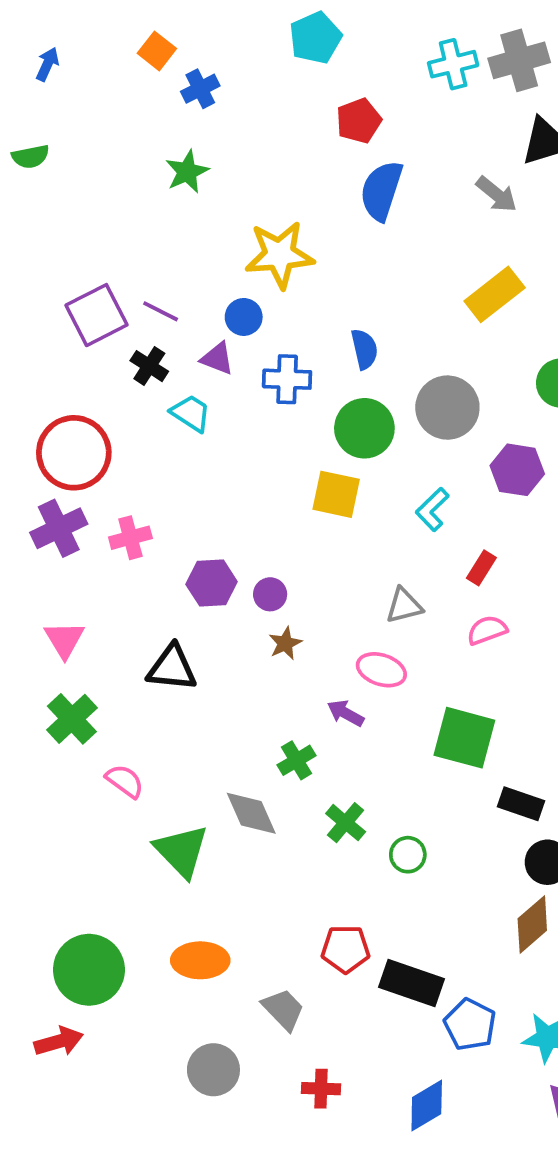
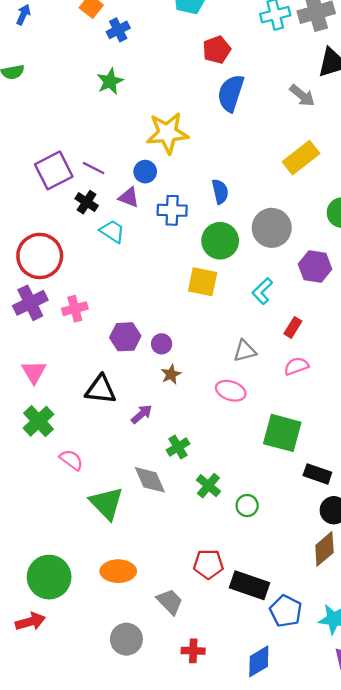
purple arrow: (346, 713) -> (142, 414), moved, turned 110

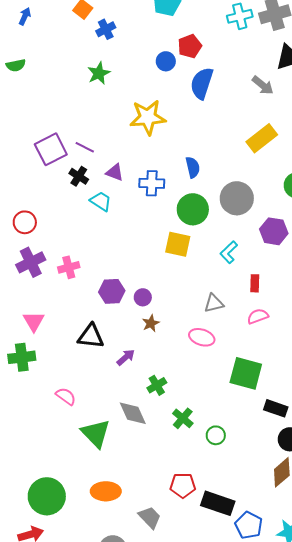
blue circle: (145, 172) -> (166, 61), moved
red circle: (40, 256) -> (25, 222), moved, size x0.6
red rectangle: (293, 327) -> (255, 283), turned -30
green cross: (39, 421) -> (22, 357), moved, turned 36

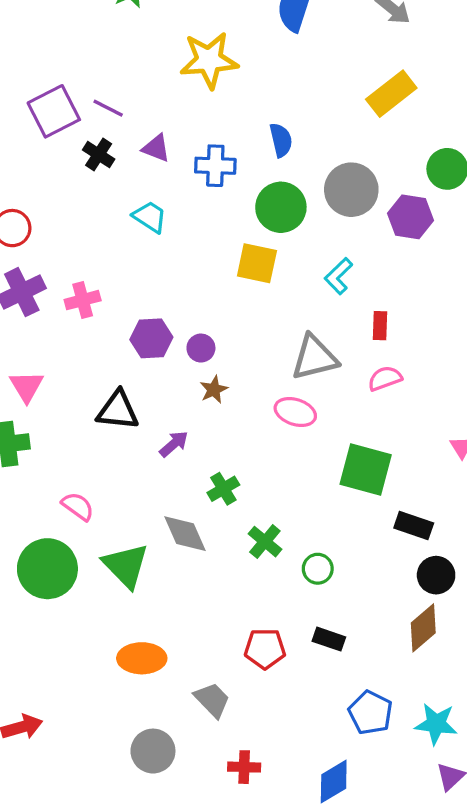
cyan trapezoid: (101, 201) -> (150, 217), moved
purple hexagon: (274, 231) -> (410, 217), moved
gray triangle: (214, 303) -> (315, 358), size x1.5
green circle: (47, 496) -> (47, 569), moved
black rectangle: (218, 503) -> (329, 639), moved, size x0.6

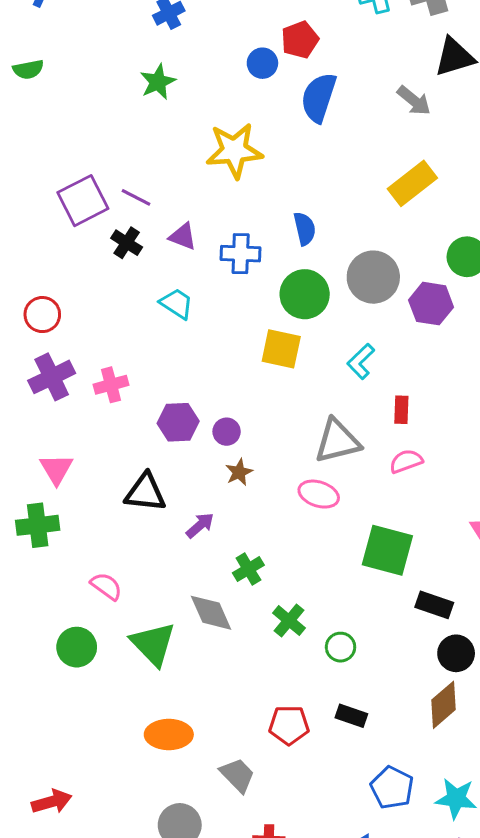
green circle: (47, 569) -> (77, 647), size x0.7

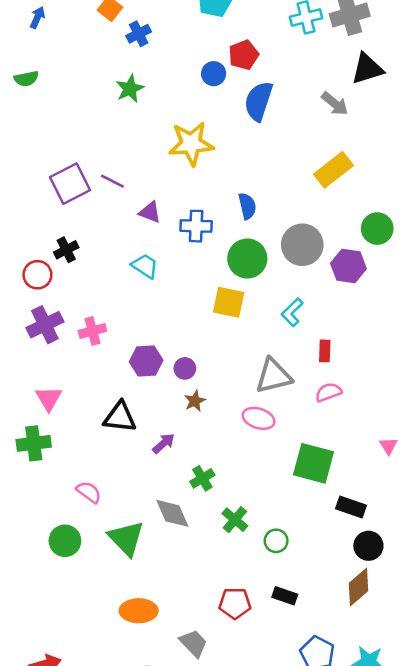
black cross: (127, 243) -> (66, 250), moved, turned 30

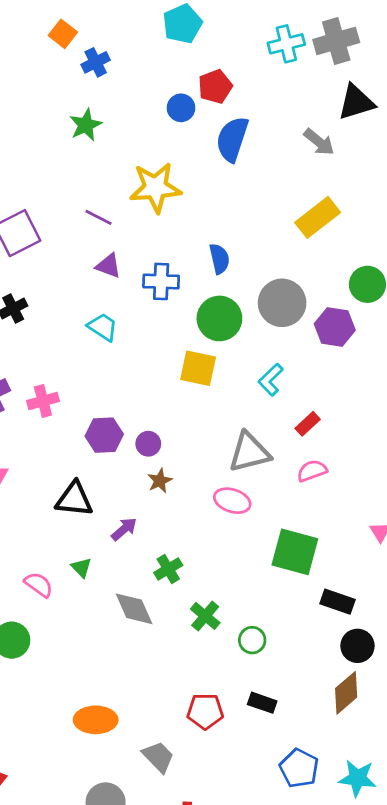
purple line: (112, 181) -> (98, 217), moved
red rectangle: (325, 351) -> (308, 424), turned 45
green triangle: (126, 538) -> (81, 568), moved, size x0.5

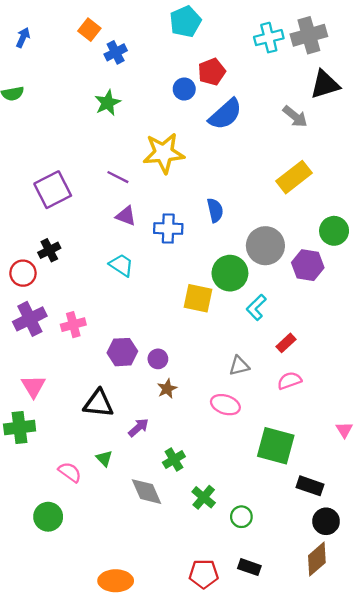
blue semicircle: (232, 139) -> (225, 114), turned -150
green circle: (219, 318) -> (230, 273), moved
gray triangle: (249, 452) -> (239, 366), size x0.6

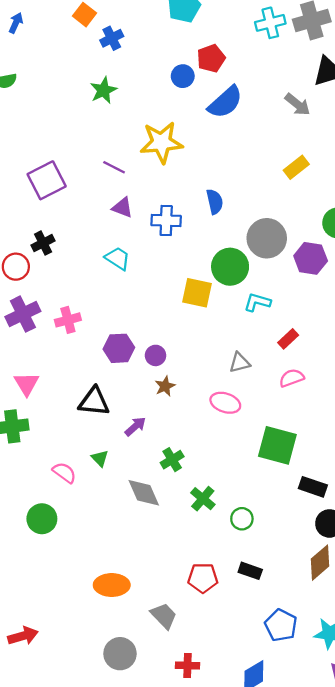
yellow rectangle: (294, 177) -> (296, 167), size x0.7
cyan L-shape: (256, 307) -> (257, 302), turned 60

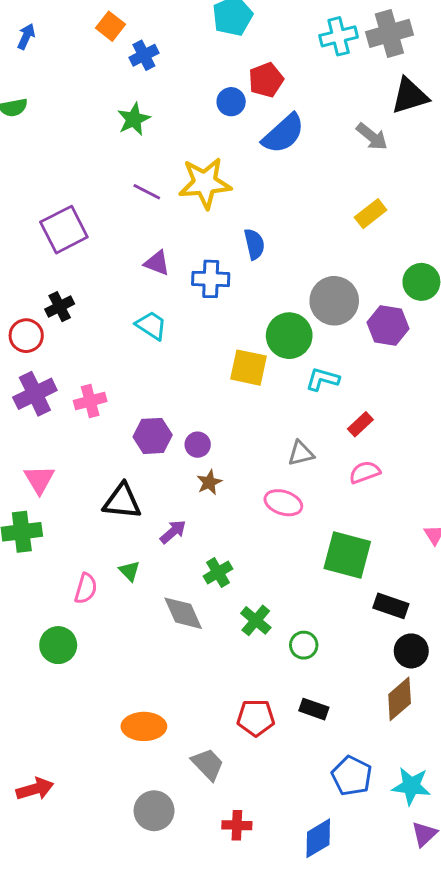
purple line: (114, 167) -> (147, 192), moved
blue semicircle: (215, 202) -> (254, 244), moved
pink semicircle: (64, 473) -> (86, 588), turned 70

